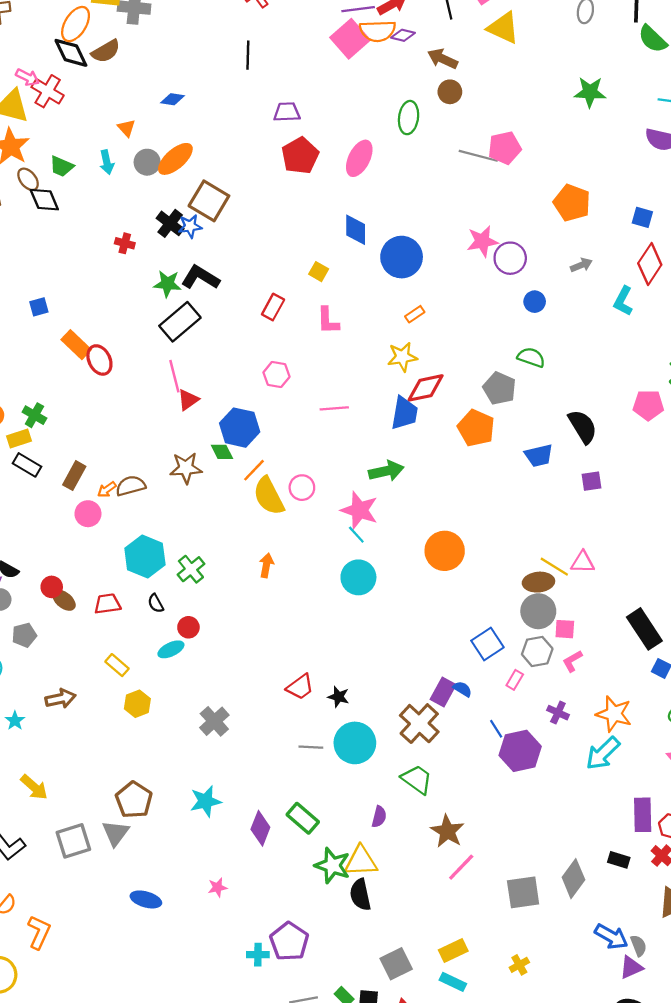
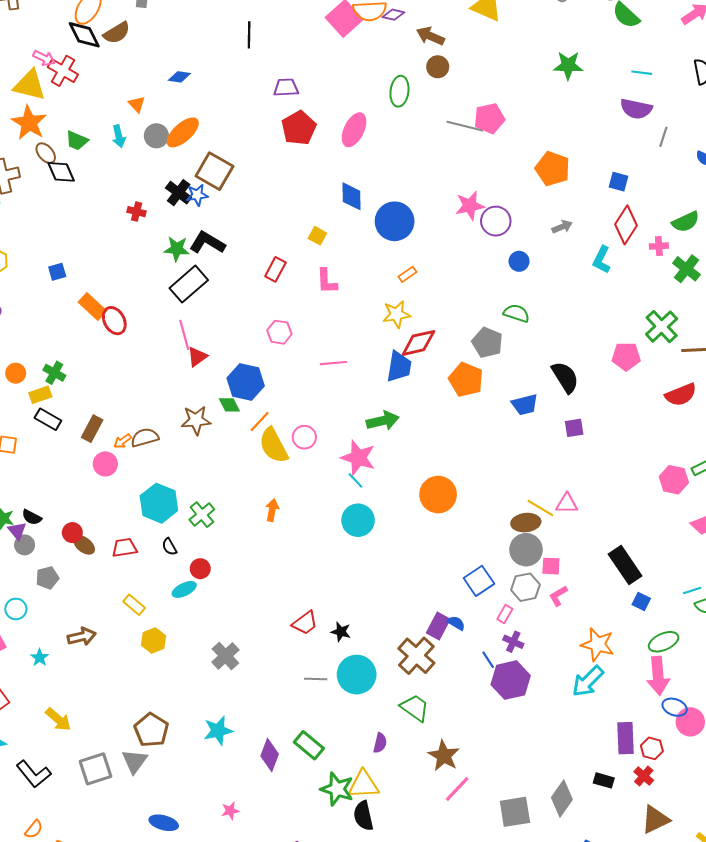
purple cross: (558, 713) -> (513, 642), moved

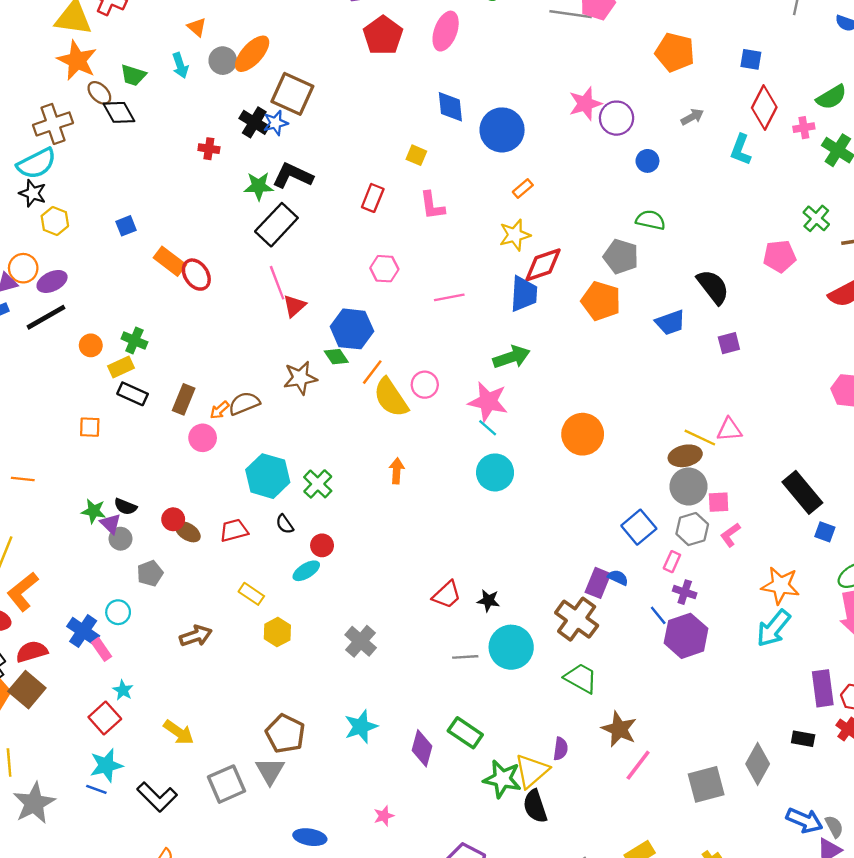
green cross: (662, 327) -> (816, 218), size x0.7
cyan star: (40, 658) -> (123, 690), moved
purple semicircle: (380, 743) -> (561, 749), moved
yellow triangle: (364, 785) -> (532, 771), turned -32

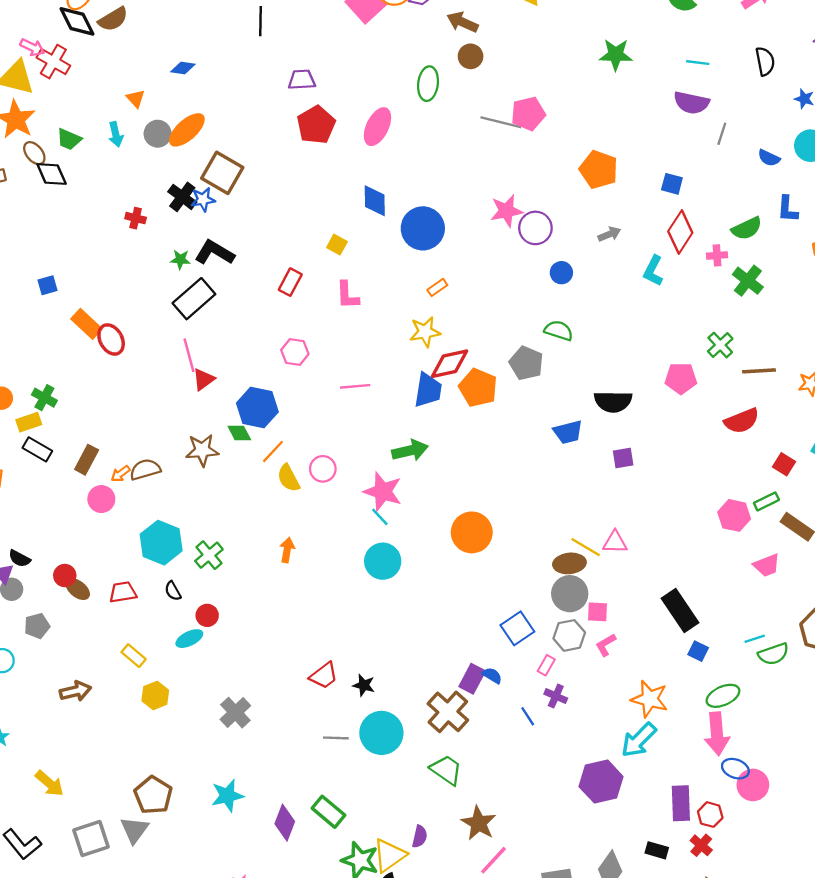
green star: (259, 186) -> (180, 259), size x0.7
black semicircle: (713, 287) -> (613, 402), turned 123
orange pentagon: (601, 301) -> (478, 388), moved
yellow semicircle: (391, 398) -> (289, 478), size x0.7
purple hexagon: (686, 636) -> (601, 782), moved

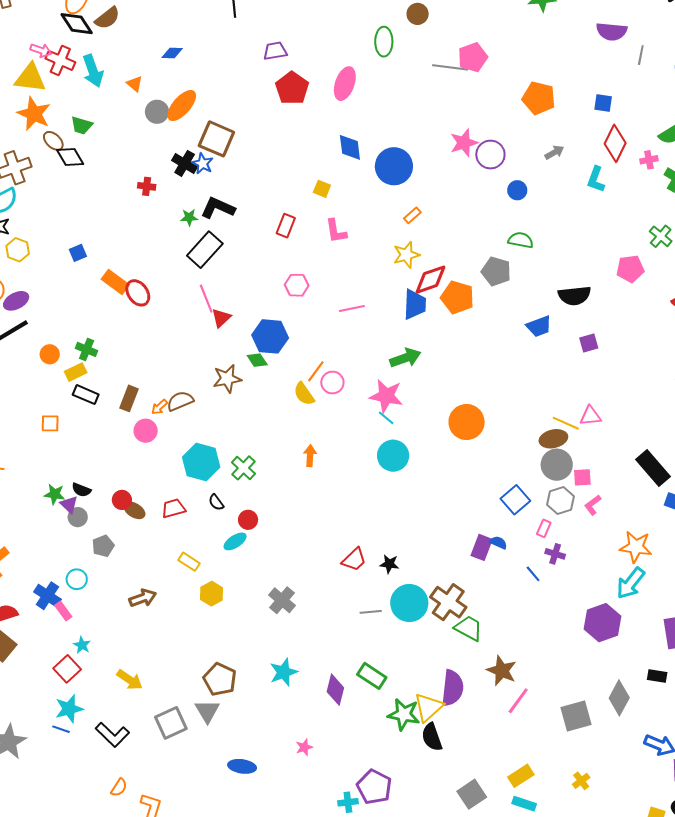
cyan arrow: (116, 134) -> (93, 71), moved, size x1.5
blue star: (203, 199) -> (203, 164), turned -30
orange line: (273, 452) -> (316, 371), moved
brown cross: (448, 712) -> (448, 602), moved
purple semicircle: (420, 837) -> (452, 688), size x1.8

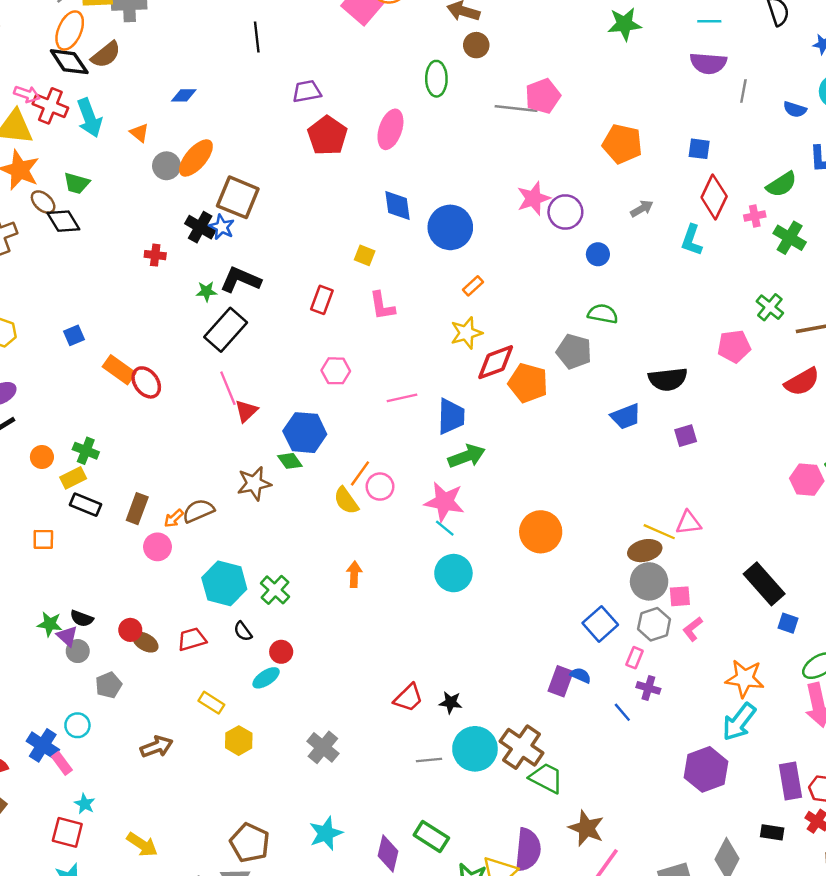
blue trapezoid: (415, 304) -> (451, 416), moved
red square: (67, 669) -> (67, 832), turned -32

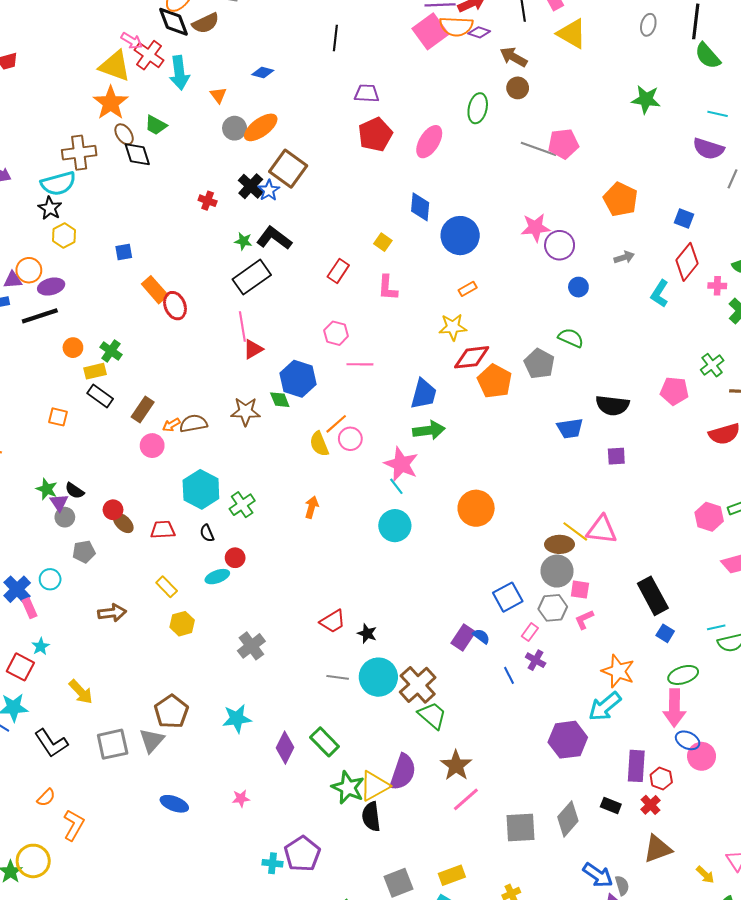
pink line: (402, 398) -> (360, 364), moved
pink triangle: (689, 523) -> (602, 530), size x1.4

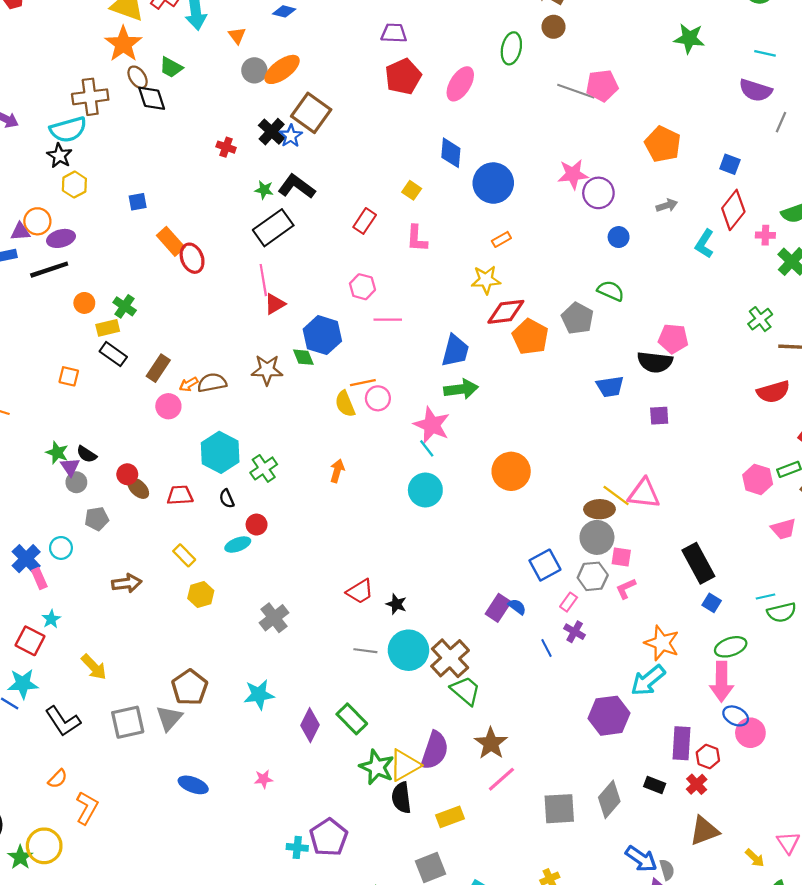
pink pentagon: (674, 391) -> (673, 339), moved
orange line: (336, 424) -> (363, 383), turned 30
yellow rectangle: (452, 875) -> (450, 817), moved

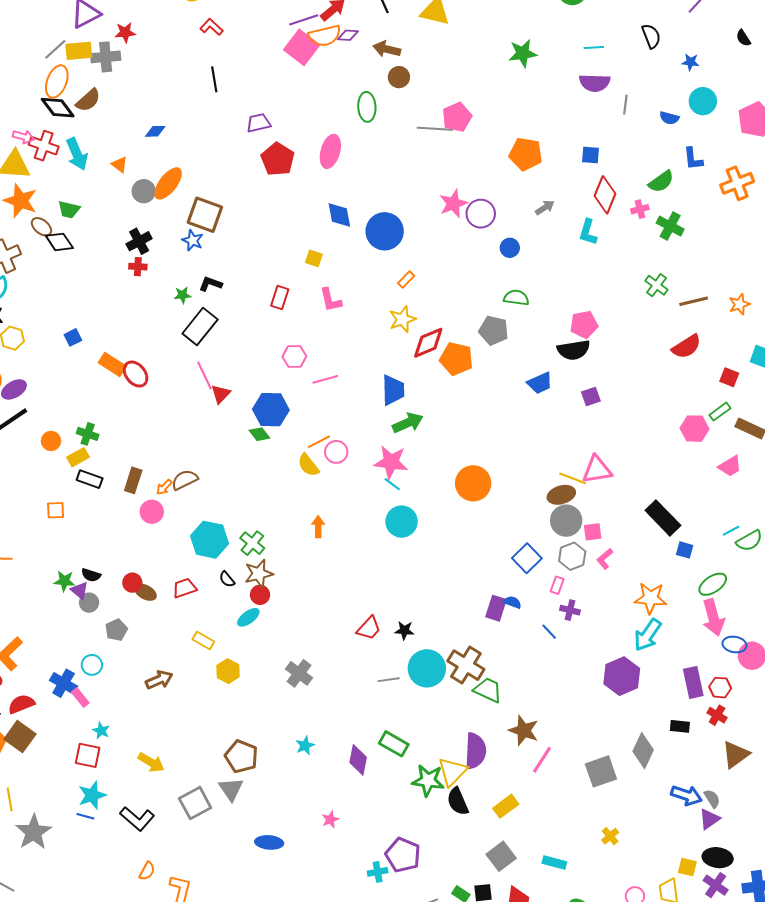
black cross: (272, 132) -> (139, 241), moved, turned 35
black L-shape: (297, 186) -> (211, 284), size x0.7
brown star: (267, 370) -> (259, 574), moved
cyan star: (259, 695) -> (305, 745), size x0.7

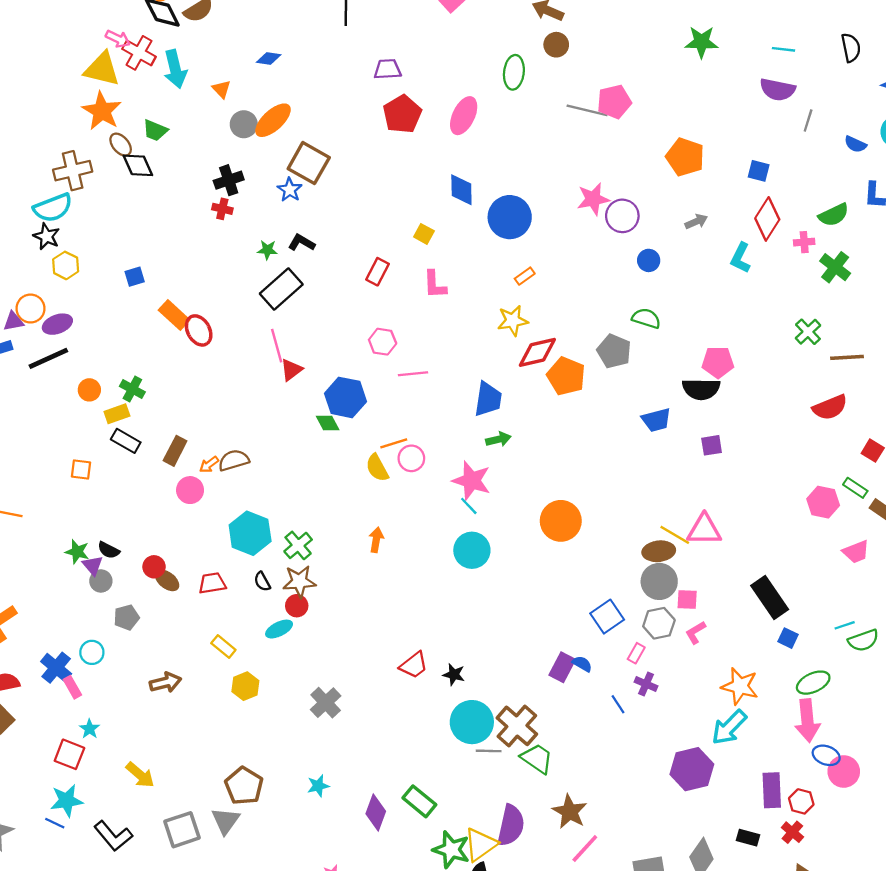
green rectangle: (720, 412) -> (855, 488), turned 60
green arrow: (408, 423) -> (498, 439), size x0.7
gray line: (389, 680) -> (489, 751), moved

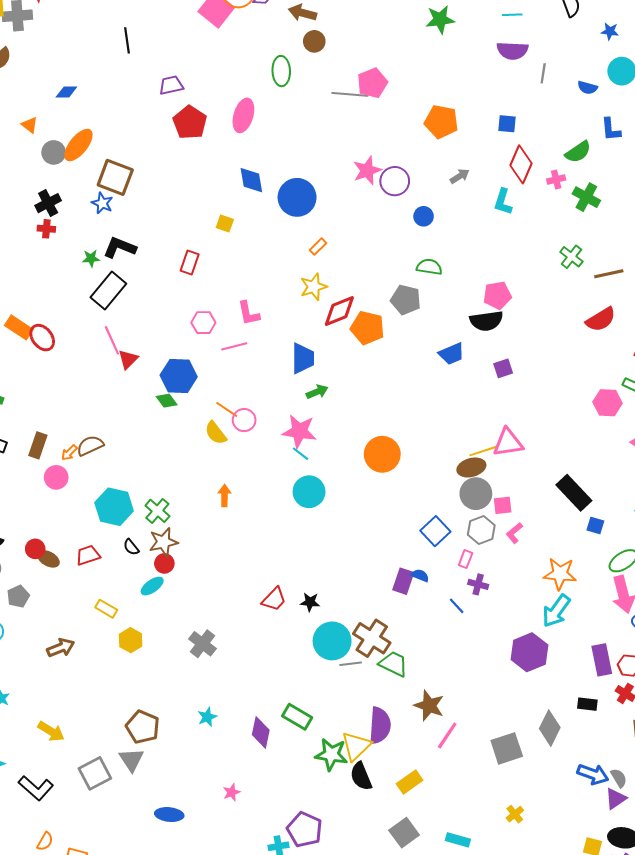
black L-shape: (302, 243) -> (120, 248), size x1.4
pink L-shape: (435, 285) -> (249, 313), moved
orange line: (394, 443) -> (227, 409), turned 60
yellow line: (675, 535) -> (483, 451), turned -40

